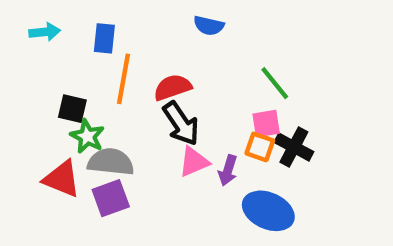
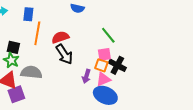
green star: (87, 136) -> (11, 60), moved
pink triangle: (194, 162) -> (103, 79), moved
purple square: (111, 198) -> (16, 94), moved

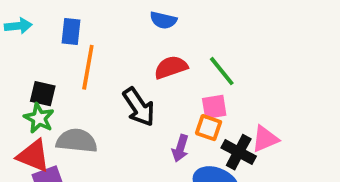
red semicircle: (60, 37) -> (171, 67), moved
black cross: (117, 65) -> (239, 152), moved
pink triangle: (103, 79) -> (265, 139), moved

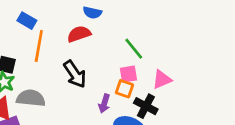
blue rectangle: (71, 32) -> (27, 21), turned -66
red semicircle: (171, 67) -> (79, 34), moved
pink triangle: (265, 139) -> (162, 79), moved

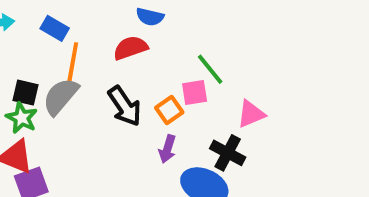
pink square: (128, 74) -> (195, 93), moved
orange square: (124, 89) -> (169, 110), moved, turned 36
gray semicircle: (31, 98) -> (60, 96), moved, turned -56

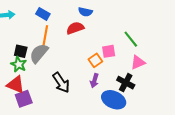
blue rectangle: (55, 28) -> (43, 14), moved
green line: (210, 69) -> (131, 39), moved
black arrow: (125, 106) -> (61, 83), moved

